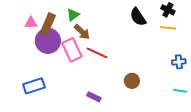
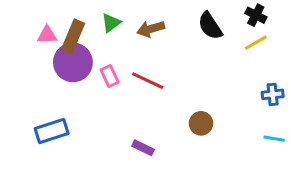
yellow line: (168, 28) -> (256, 43), turned -35
brown arrow: (82, 32) -> (151, 29), moved, turned 120
pink rectangle: (72, 50) -> (110, 76), size x0.6

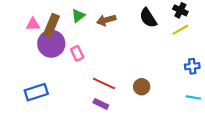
red line: (148, 81) -> (104, 83), moved

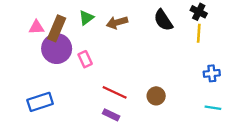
yellow line: (180, 30) -> (199, 33), turned -56

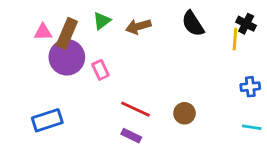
black cross: (199, 12) -> (246, 24), moved

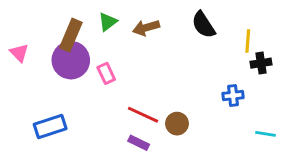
black cross: (246, 24) -> (261, 63), moved, turned -36
pink triangle: (43, 32) -> (19, 53), moved, turned 48
blue cross: (250, 87) -> (233, 96), moved
brown circle: (184, 113) -> (177, 124), moved

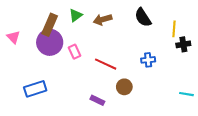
blue cross: (233, 96) -> (148, 60), moved
red line: (143, 115) -> (106, 64), moved

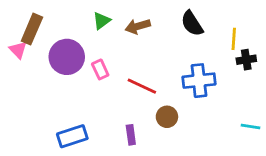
brown rectangle: (50, 25) -> (32, 29), moved
blue cross: (148, 60) -> (199, 81), size x1.6
blue rectangle: (35, 89) -> (72, 136), moved
purple rectangle: (97, 100) -> (131, 135), turned 56

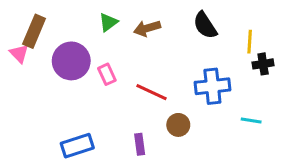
cyan line: (250, 126) -> (251, 120), moved

